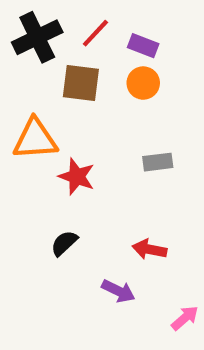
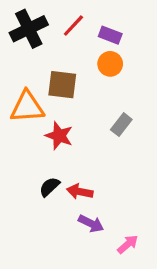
brown square: (81, 83) -> (62, 85), moved
gray rectangle: (158, 162) -> (121, 125), turned -45
red arrow: (149, 249) -> (80, 192), moved
pink arrow: (185, 318) -> (128, 244), moved

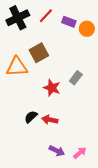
orange circle: (110, 64) -> (87, 29), moved
brown square: (62, 85) -> (39, 53), turned -36
red star: (59, 136) -> (52, 88), moved
purple arrow: (91, 224) -> (57, 151), moved

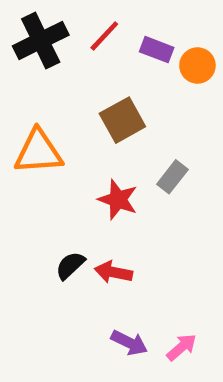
brown square: (39, 53) -> (122, 120), moved

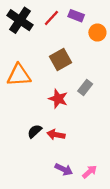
black cross: (41, 41) -> (20, 20), turned -30
purple rectangle: (157, 50) -> (76, 16), moved

